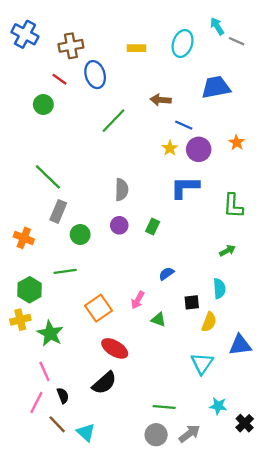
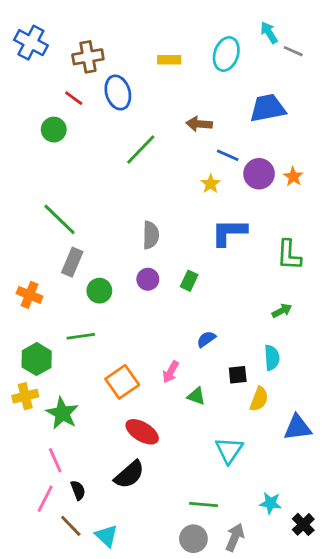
purple circle: (199, 149) -> (259, 174), moved
cyan triangle: (202, 363) -> (229, 450), moved
gray arrow: (189, 434) -> (235, 537), turned -30

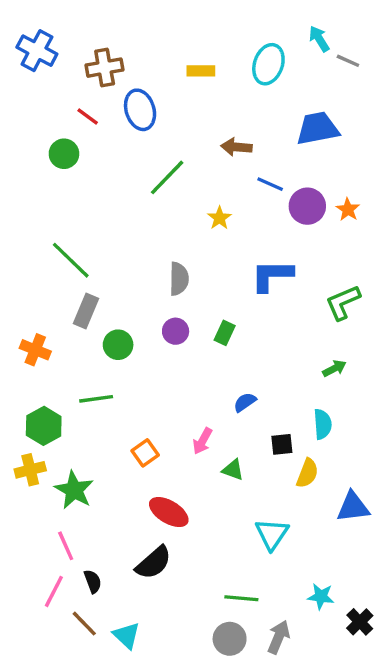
yellow star: (211, 184) -> (219, 218), moved
green L-shape: (289, 255) -> (343, 302), turned 64
orange square: (122, 382) -> (145, 453), size x0.7

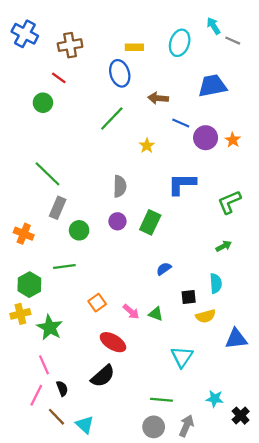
blue ellipse: (140, 110) -> (120, 73), moved
green rectangle: (225, 333) -> (150, 222), size x1.5
pink arrow: (203, 441) -> (131, 312), moved, turned -78
yellow semicircle: (307, 473) -> (206, 316), turned 54

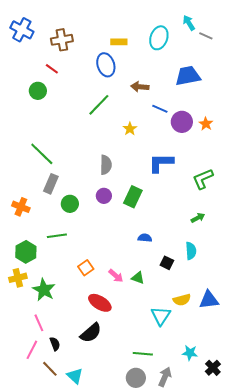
blue semicircle: (164, 269) -> (145, 238), turned 40
black square: (189, 297) -> (167, 263), turned 32
yellow semicircle: (206, 316) -> (182, 300), moved

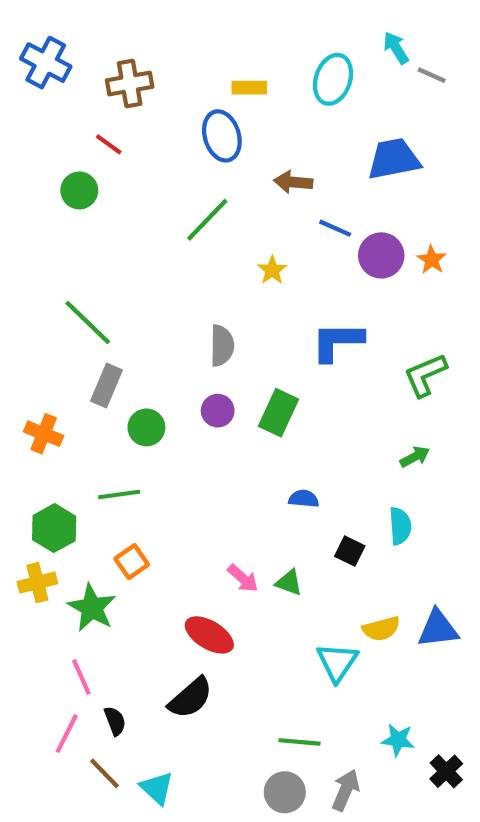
orange square: (86, 268) -> (132, 562), moved

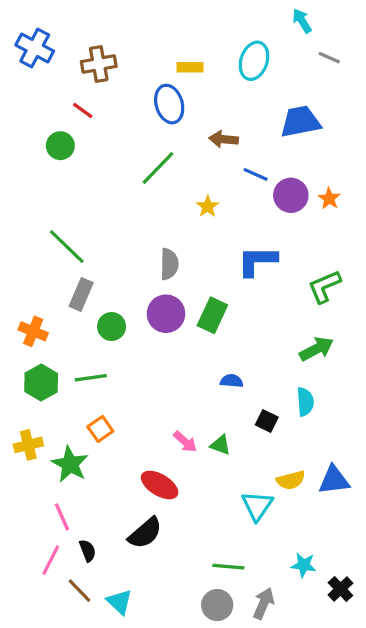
cyan arrow: (396, 48) -> (302, 21), moved
purple circle: (218, 411) -> (166, 314), size x1.5
green arrow: (415, 457) -> (316, 349), size x1.5
green hexagon: (54, 528) -> (41, 383), moved

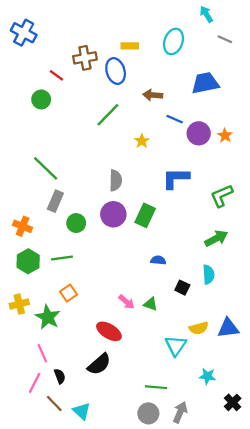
brown cross: (99, 64) -> (85, 58), moved
cyan star: (304, 565) -> (207, 376), moved

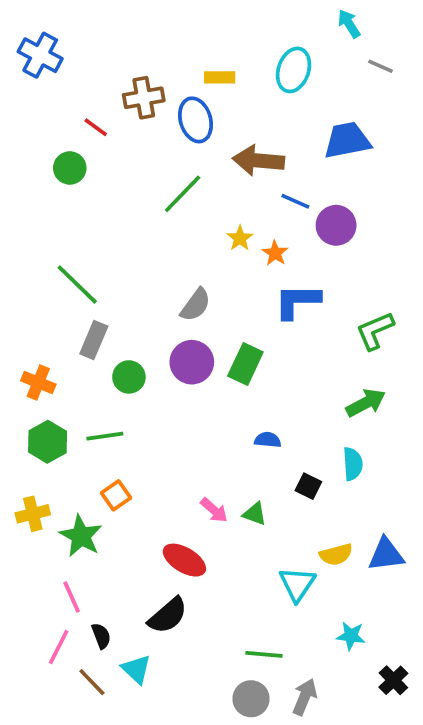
brown arrow: (153, 95) -> (258, 161), size x1.5
orange star: (225, 136) -> (275, 253), moved
gray semicircle: (116, 180) -> (196, 305), turned 35
cyan triangle: (82, 411) -> (136, 669), moved

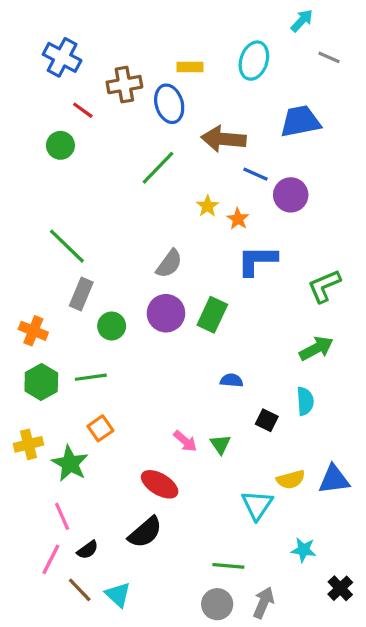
cyan arrow: (349, 24) -> (302, 21), turned 75
blue cross: (40, 55) -> (62, 57), moved
green triangle: (255, 514) -> (220, 444), turned 35
black semicircle: (101, 636) -> (88, 550), turned 75
cyan triangle: (136, 669) -> (118, 595), moved

